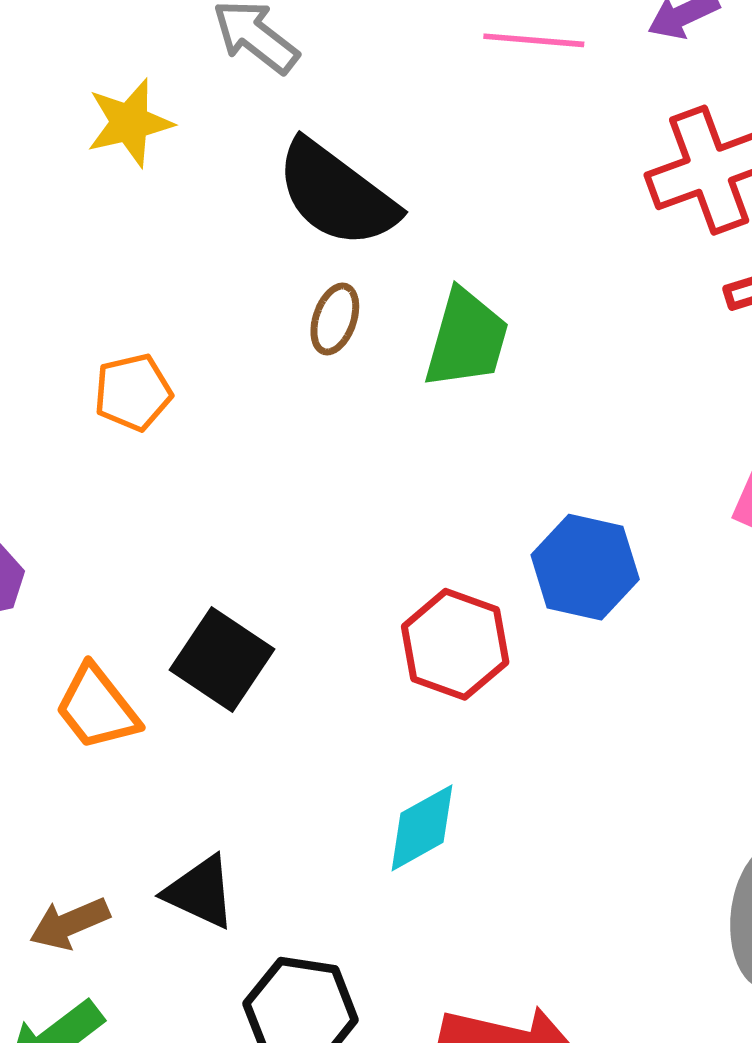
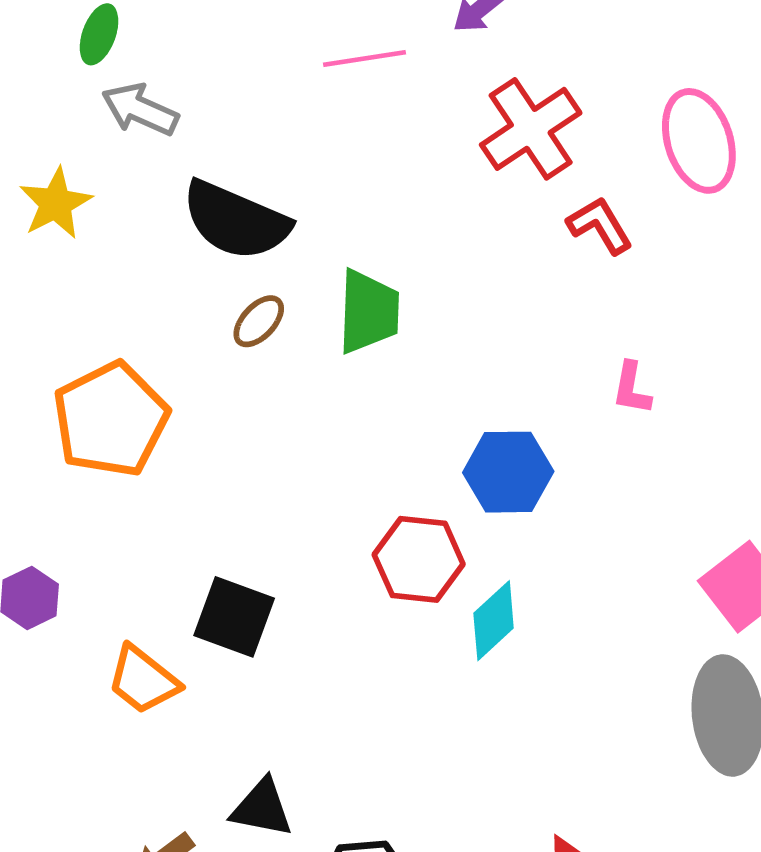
brown ellipse: (335, 319) -> (259, 321), turned 38
orange pentagon: (133, 392) -> (111, 419), size x1.8
cyan diamond: (422, 828) -> (494, 621), moved

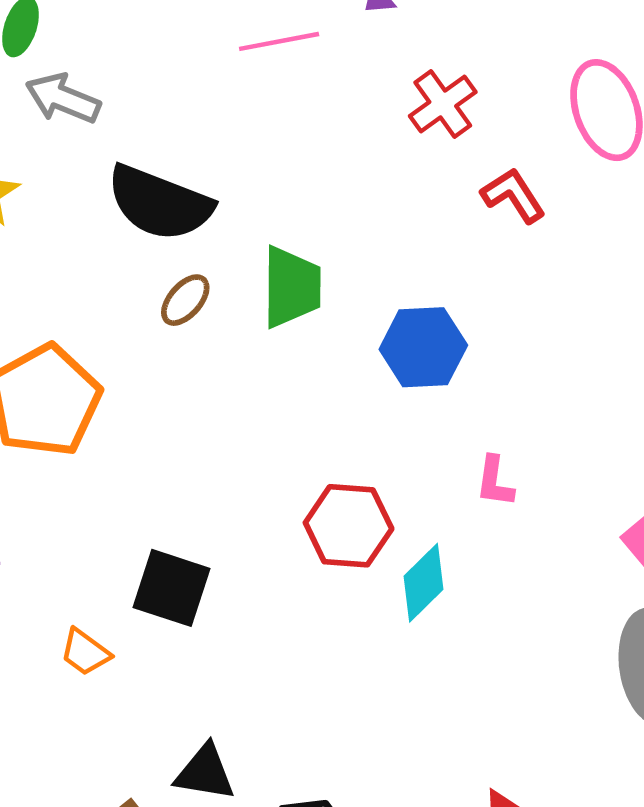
red cross: (531, 129) -> (443, 104), size x0.7
pink L-shape: (632, 388) -> (495, 482), moved
blue hexagon: (508, 472) -> (423, 347), moved
orange trapezoid: (143, 680) -> (85, 652), size x0.7

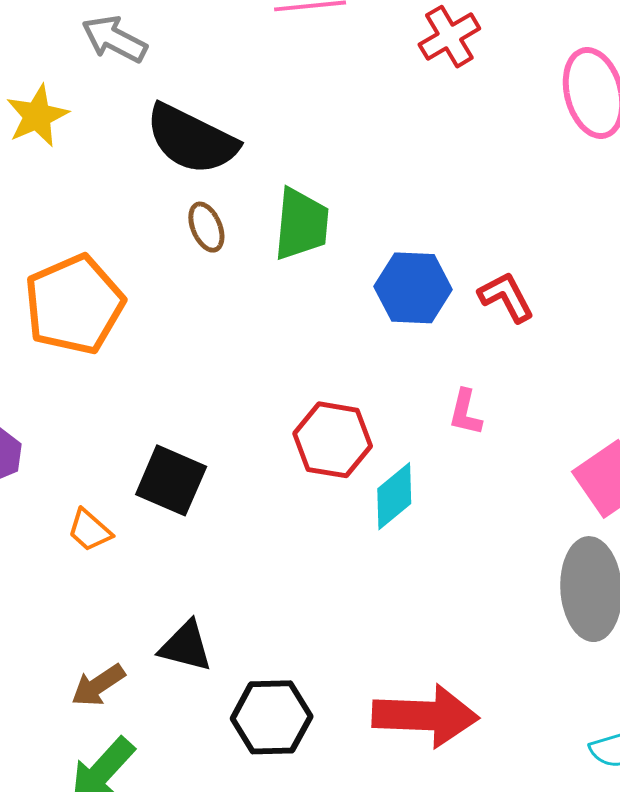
red cross: (443, 104) -> (449, 37), moved
red L-shape: (513, 195) -> (506, 297), moved
brown ellipse: (185, 300) -> (206, 227), turned -69

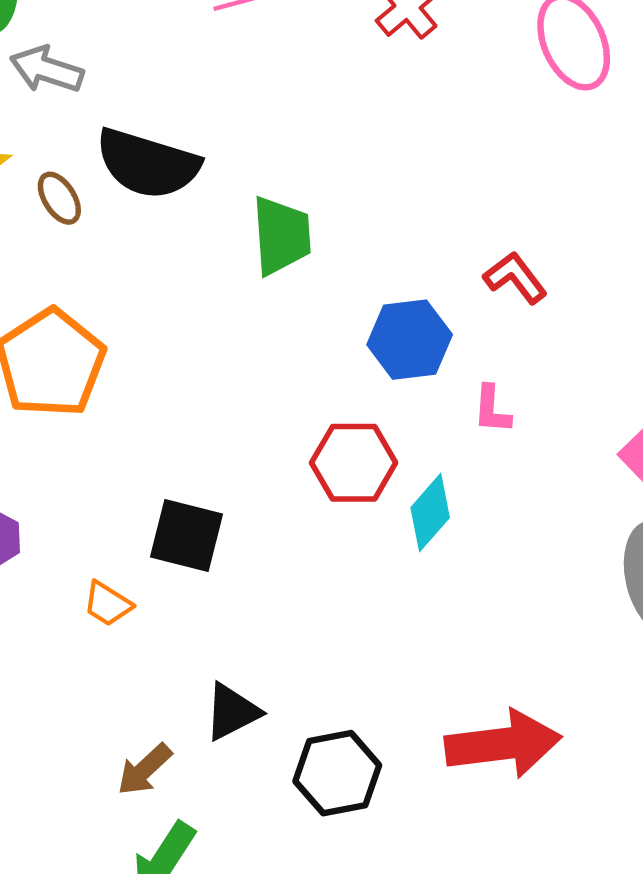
brown ellipse: (206, 227) -> (59, 198), moved
blue hexagon: (413, 288) -> (410, 340), moved
black triangle: (186, 646) -> (232, 712), turned -32

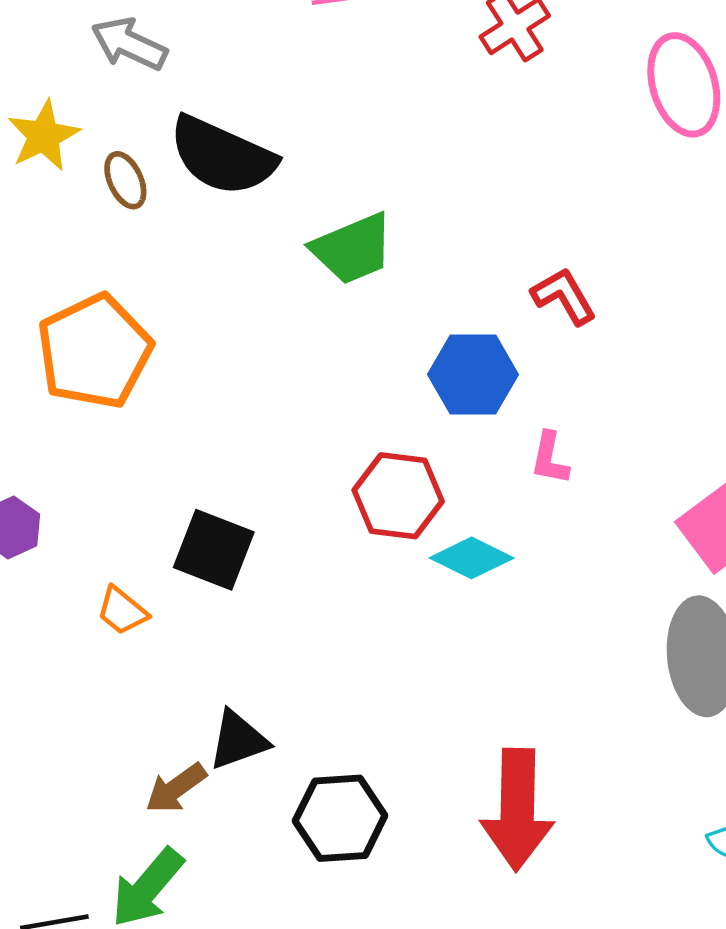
green trapezoid: (281, 236) -> (353, 249), turned 64
red L-shape: (515, 278) -> (564, 296), moved
cyan diamond: (430, 513) -> (472, 558), turned 68
red arrow: (503, 744) -> (517, 810), turned 91
brown arrow: (144, 769) -> (176, 788), moved

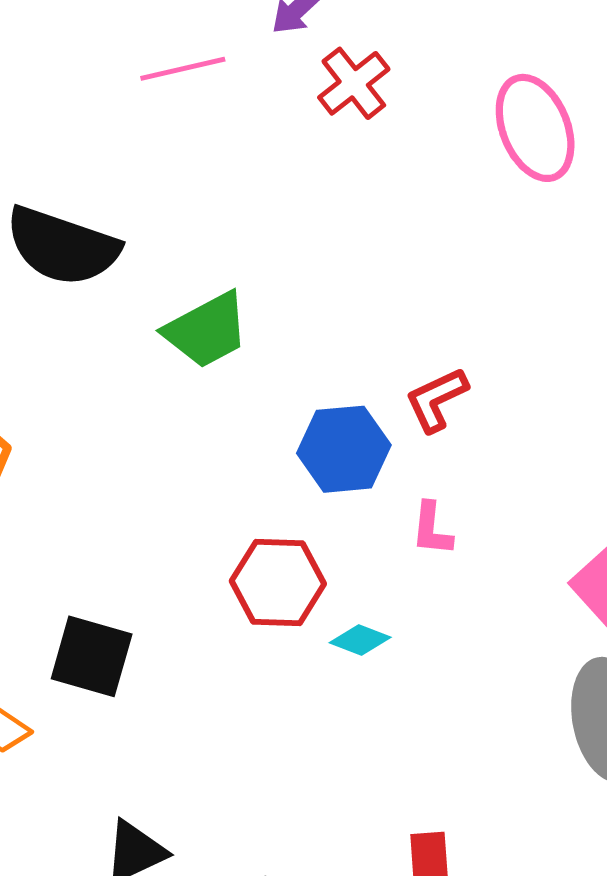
red L-shape: (564, 296) -> (436, 400), moved, turned -80
cyan diamond: (472, 558) -> (360, 640), size x0.7

